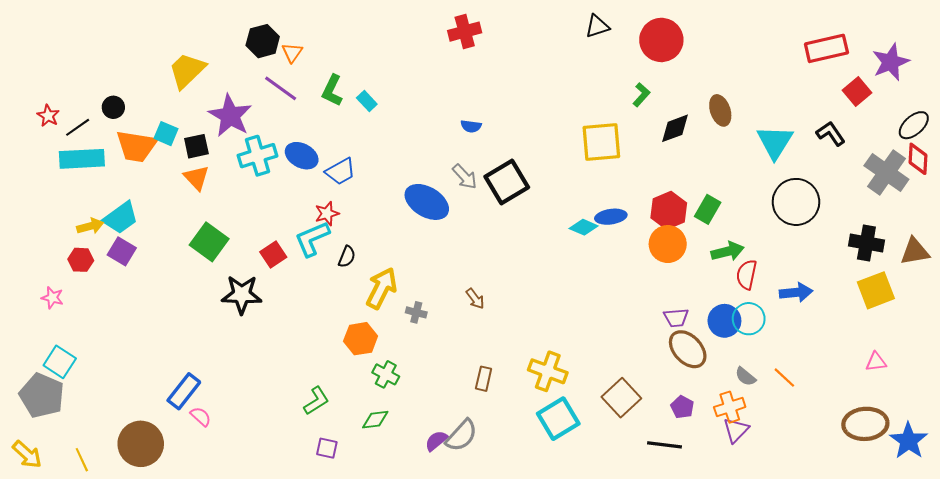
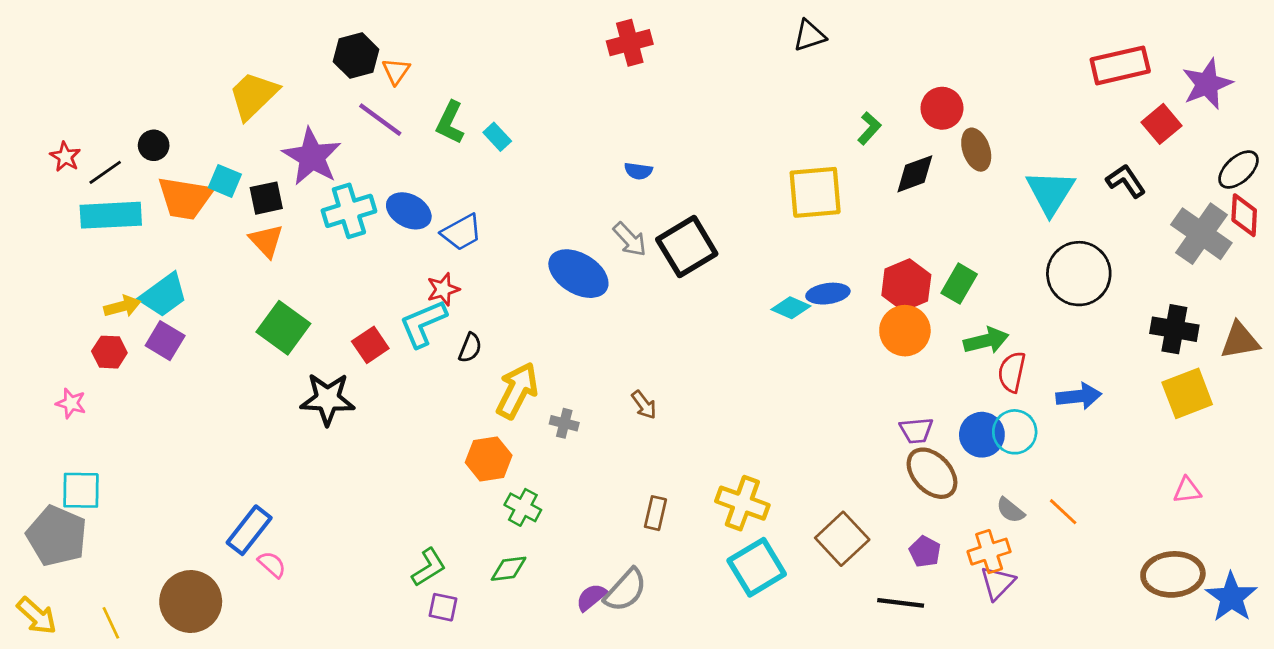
red circle: (661, 40) -> (942, 108), moved, size x0.7
cyan square: (60, 362) -> (81, 490), turned -32
green L-shape: (316, 401) -> (429, 567), moved

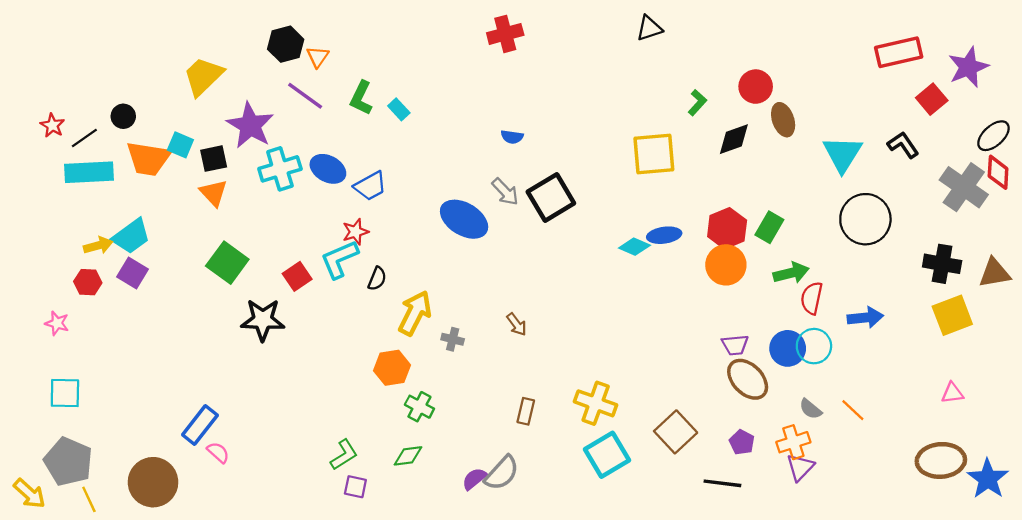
gray pentagon: (57, 536) -> (68, 462), moved

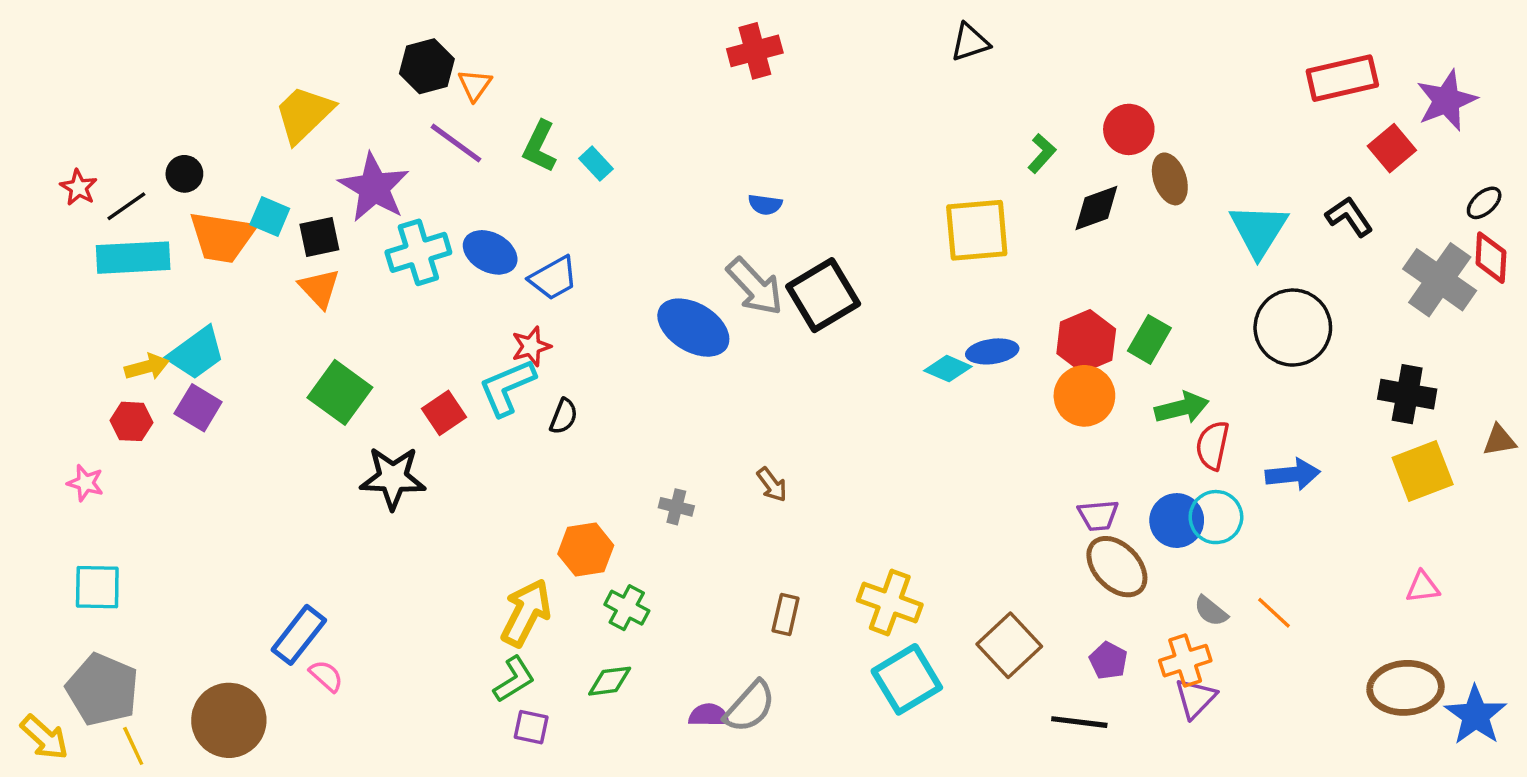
black ellipse: (993, 136) -> (1484, 203), size x0.7
gray arrow: (505, 192) -> (755, 287), size x1.4
brown triangle: (995, 273) -> (1499, 440), moved, size x0.7
yellow arrow: (415, 313) -> (526, 613), moved
purple semicircle: (474, 479) -> (709, 715), turned 40

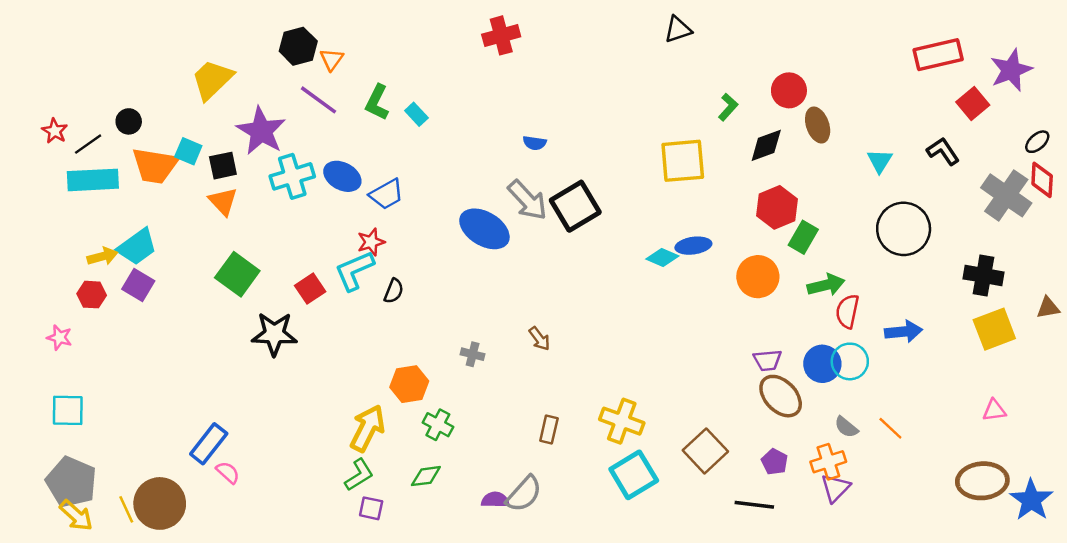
red cross: (755, 51) -> (501, 35), moved
cyan triangle: (1259, 230) -> (880, 161), size x0.6
red hexagon: (1086, 341) -> (777, 207), moved
yellow arrow: (44, 737) -> (76, 515), moved
yellow line: (133, 746) -> (126, 509), moved

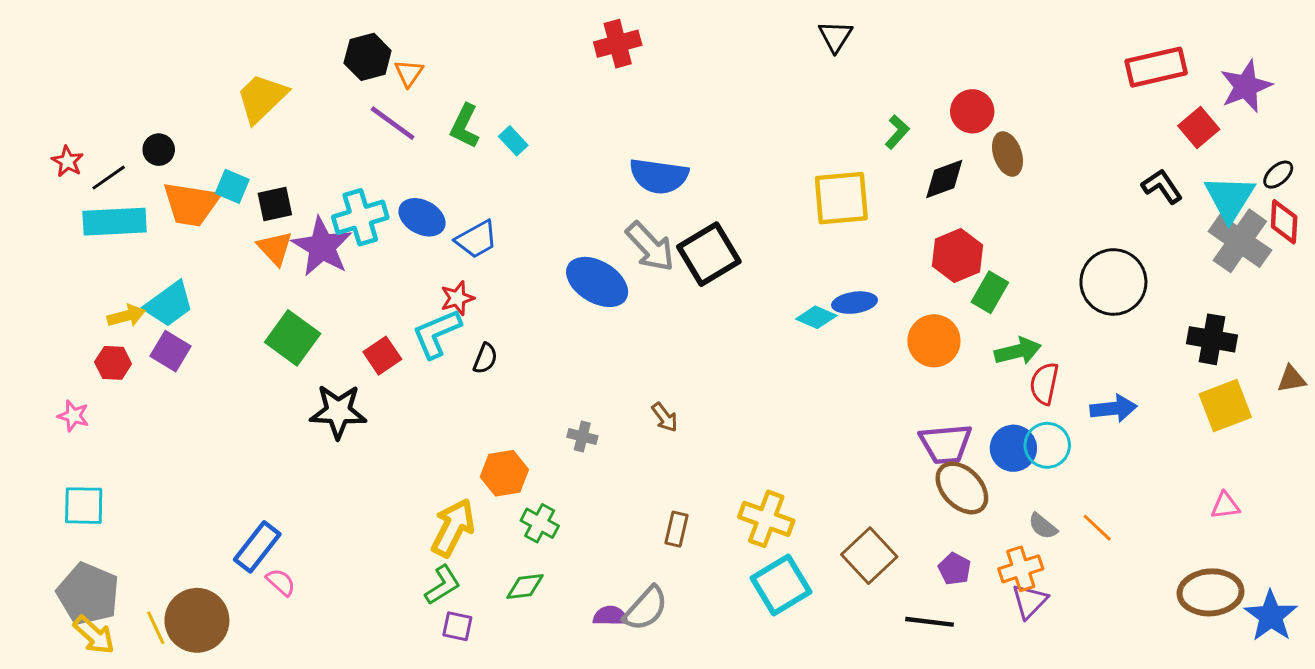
black triangle: (678, 29) -> (835, 36), turned -40
purple star: (261, 131) -> (322, 247), moved
blue semicircle: (535, 143) -> (659, 176), size x2.0
cyan triangle: (880, 161) -> (1230, 198), moved, size x1.6
purple trapezoid: (767, 360) -> (946, 444), size x1.5

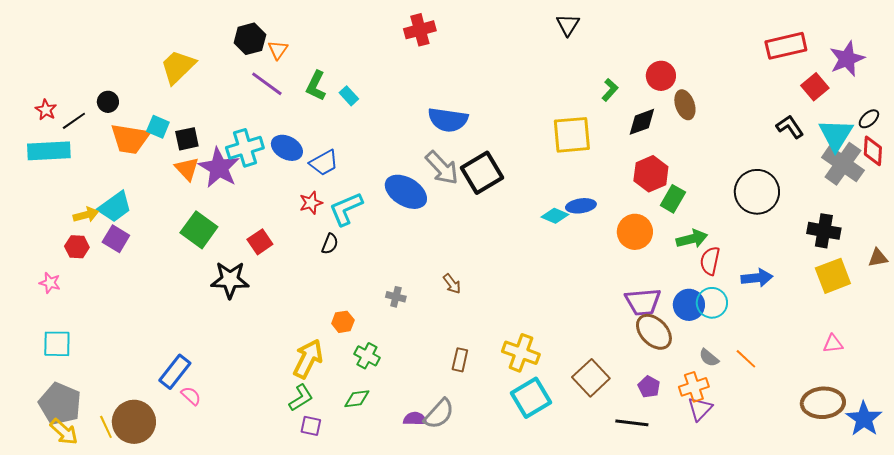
cyan rectangle: (115, 222) -> (49, 151), moved
cyan L-shape: (437, 333) -> (346, 209), moved
orange hexagon: (504, 473) -> (343, 322), size x0.7

